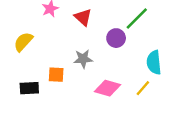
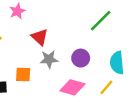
red triangle: (83, 17) -> (40, 37), moved
purple circle: (116, 38) -> (81, 58), moved

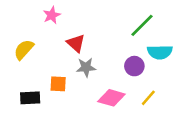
purple circle: (81, 58) -> (134, 66), moved
cyan semicircle: (117, 63) -> (160, 52), moved, turned -85

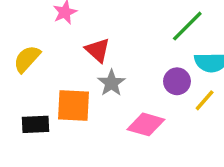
gray star: (86, 67) -> (111, 83), turned -30
orange square: (58, 84) -> (73, 105), size x1.5
yellow line: (148, 98) -> (205, 100), moved

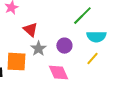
purple circle: (177, 81) -> (64, 46), moved
pink diamond: (146, 124) -> (58, 73), turned 50

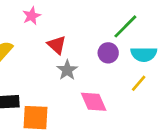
purple circle: (64, 46) -> (108, 53), moved
orange square: (16, 62) -> (36, 118), moved

